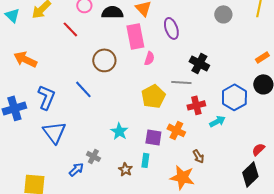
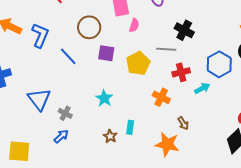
blue L-shape: (46, 97) -> (40, 35), moved
purple square: (153, 137) -> (106, 53), moved
gray cross: (93, 156) -> (65, 113), moved

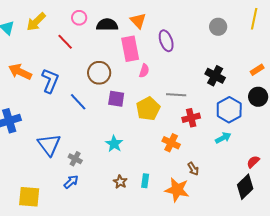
black cross: (184, 30) -> (215, 76), moved
cyan arrow: (202, 88) -> (223, 138), moved
cyan rectangle: (130, 127) -> (145, 181), moved

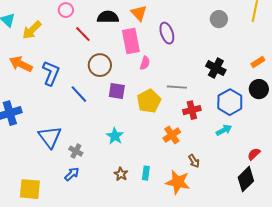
pink circle: (79, 18) -> (66, 10), moved
yellow arrow: (36, 22) -> (32, 30), moved
red line: (65, 42) -> (83, 34), moved
orange cross: (171, 143) -> (172, 135), turned 30

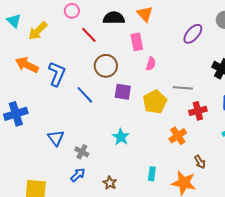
purple ellipse: (167, 33) -> (193, 34), moved, turned 60
pink rectangle: (131, 41) -> (137, 42), size x0.7
blue triangle: (50, 137) -> (56, 138), size x0.7
brown star: (121, 174) -> (110, 183), moved

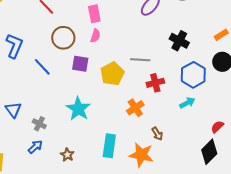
pink semicircle: (151, 64) -> (95, 36), moved
cyan star: (121, 137) -> (78, 109), size x1.4
cyan rectangle: (152, 174) -> (109, 146), size x1.6

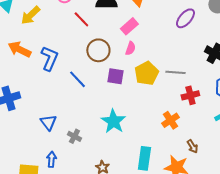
pink rectangle: (94, 14) -> (129, 26), turned 60
yellow pentagon: (112, 74) -> (146, 73), moved
blue arrow: (35, 147) -> (51, 159), moved, turned -42

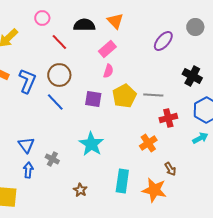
brown circle: (98, 50) -> (59, 75), moved
blue arrow: (51, 159) -> (28, 170), moved

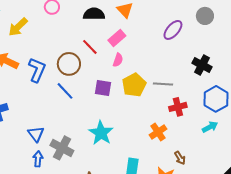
red line: (59, 42) -> (90, 47), moved
gray cross: (52, 159) -> (62, 148), size x1.6

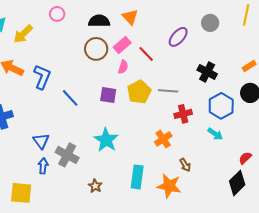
red line: (90, 47) -> (146, 54), moved
brown circle: (69, 64) -> (96, 49), moved
cyan arrow: (210, 127) -> (215, 134), turned 63

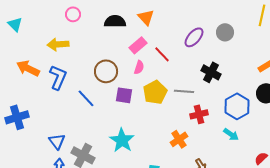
gray circle: (210, 23) -> (225, 32), moved
yellow arrow: (23, 34) -> (58, 44), moved, turned 40
brown circle: (96, 49) -> (106, 71), moved
black cross: (207, 72) -> (211, 72), moved

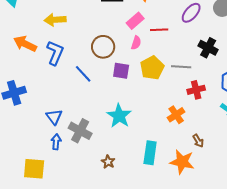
red line: (162, 54) -> (159, 30), turned -48

